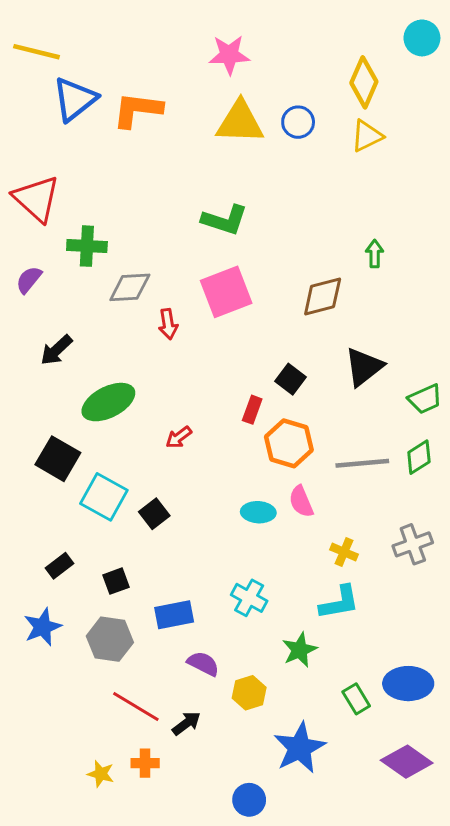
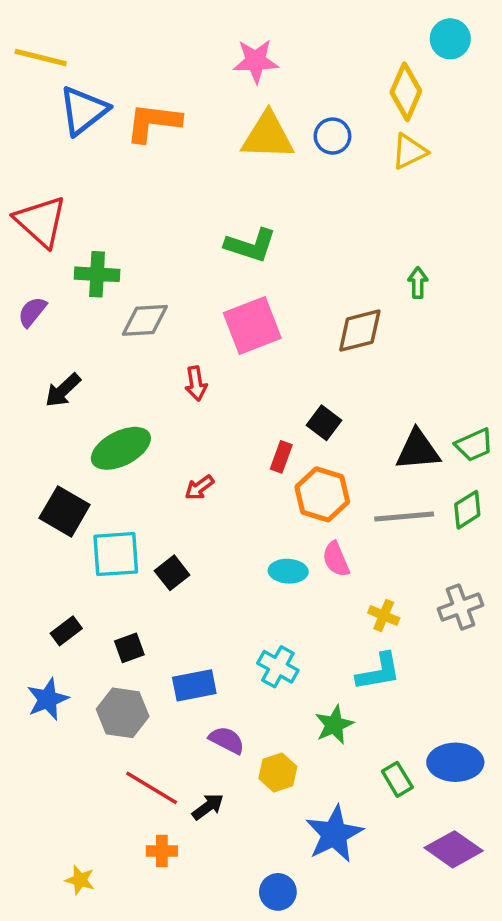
cyan circle: (422, 38) -> (450, 39), moved
red arrow: (168, 324) -> (196, 383), moved
black triangle: (364, 367) -> (418, 450), moved, turned 33
cyan square: (104, 497) -> (116, 554), turned -33
yellow star: (101, 774) -> (80, 880), moved

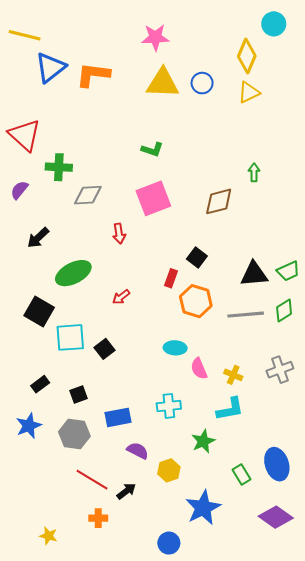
green L-shape: (251, 245) -> (152, 150), size x0.7
pink semicircle: (336, 559) -> (199, 369), moved
cyan cross: (278, 667) -> (169, 406), turned -35
blue ellipse: (455, 762) -> (277, 464), turned 72

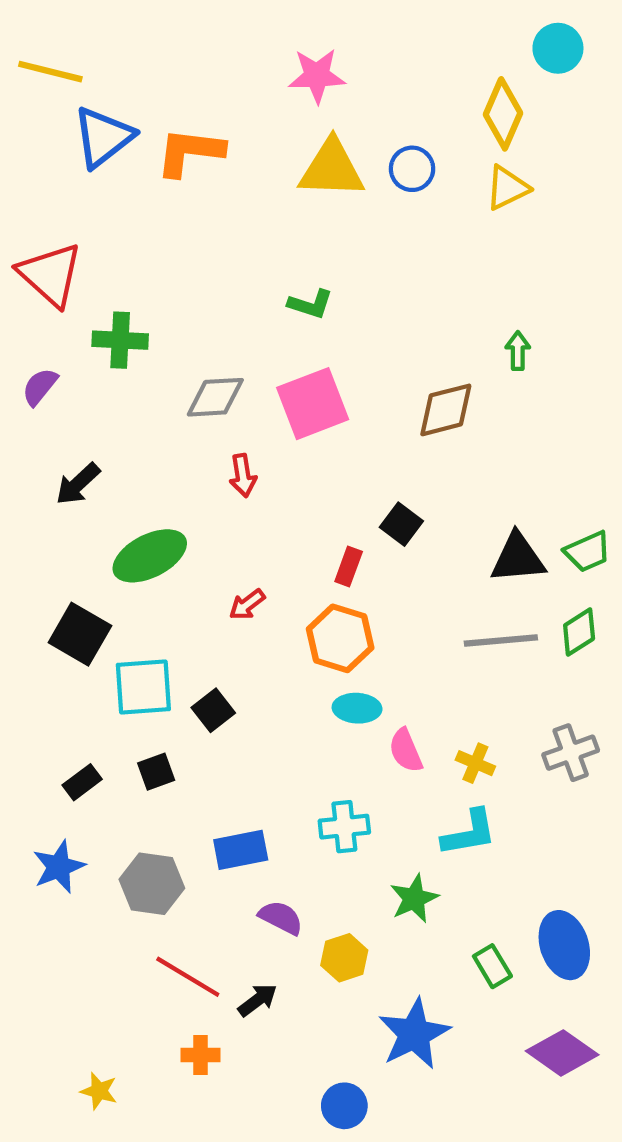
gray diamond: (88, 195) -> (215, 397), moved
orange hexagon: (196, 301) -> (340, 638), moved
black square: (79, 395) -> (156, 772), moved

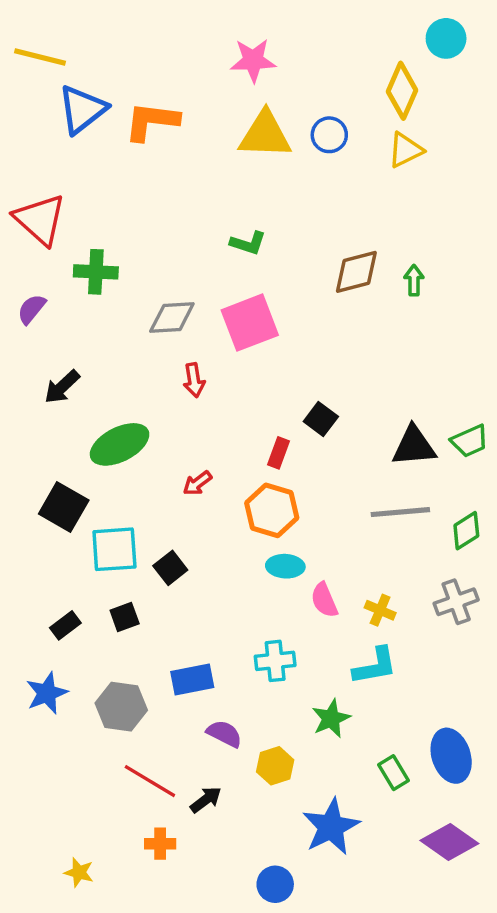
brown diamond: (446, 410) -> (356, 272), moved
green diamond: (579, 632) -> (466, 531), moved

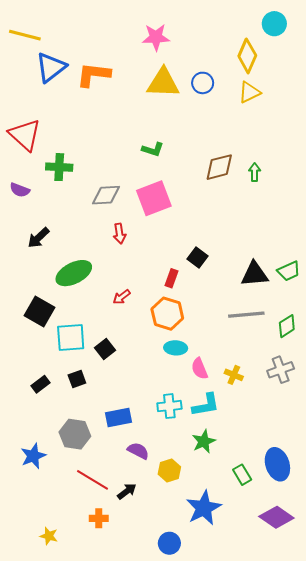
purple semicircle: (32, 309) -> (20, 190), turned -108
cyan L-shape: (375, 666) -> (206, 405), moved
blue star: (47, 693) -> (33, 456), moved

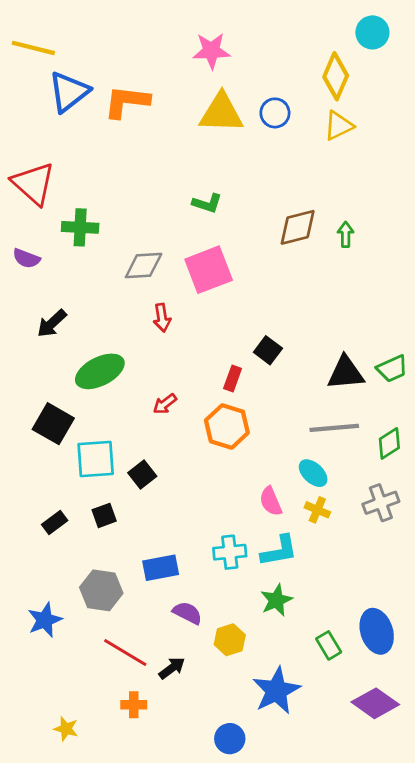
cyan ellipse: (176, 348) -> (313, 473), moved, turned 40

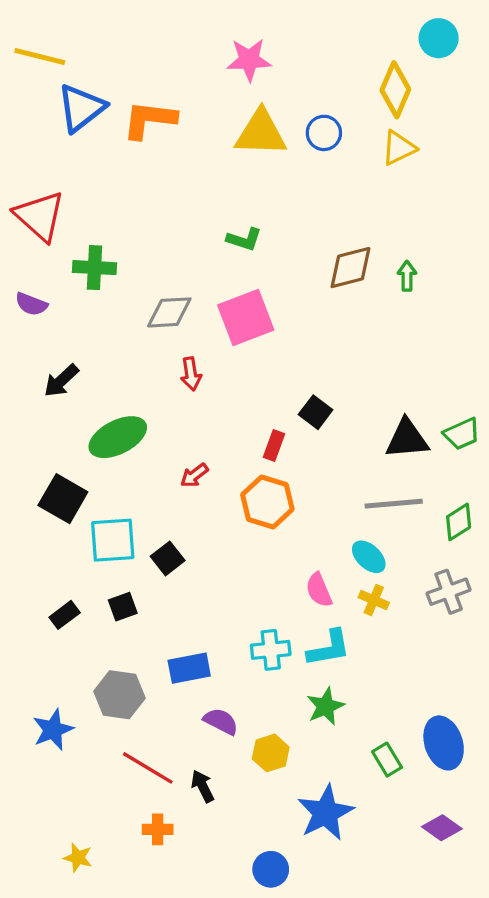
black arrow: (172, 668) -> (203, 786), turned -80
purple diamond: (375, 703) -> (442, 828), size x0.7

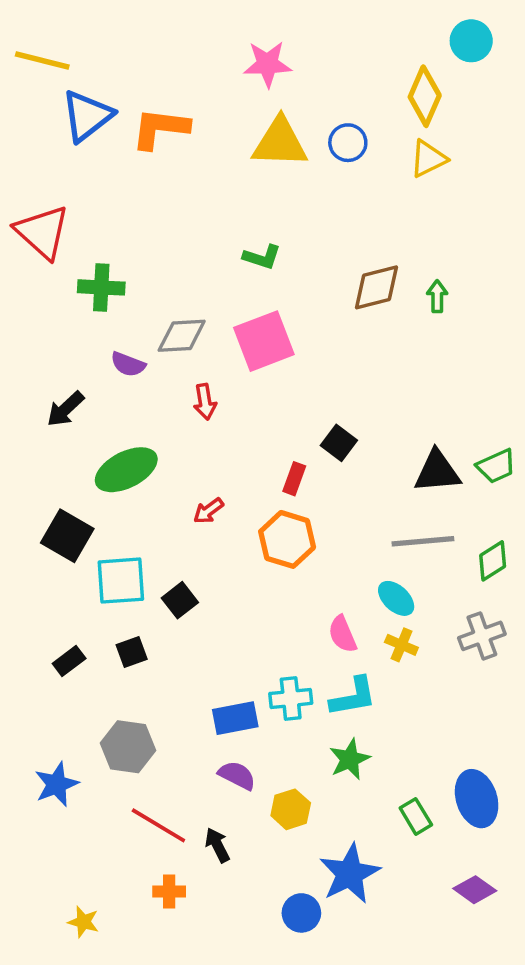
purple semicircle: (31, 304) -> (128, 364), moved
blue rectangle: (189, 668) -> (235, 718), moved
blue circle: (271, 869) -> (301, 913), moved

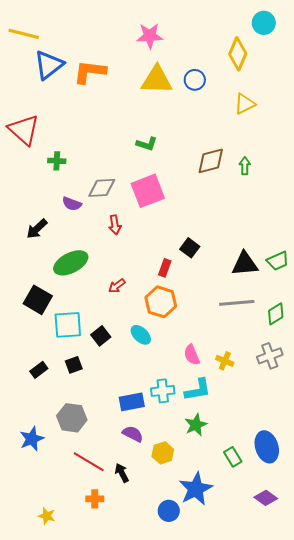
yellow triangle: (428, 159) -> (245, 104), moved
green cross: (101, 287) -> (57, 161), size x0.7
cyan ellipse: (396, 598) -> (141, 335), moved

